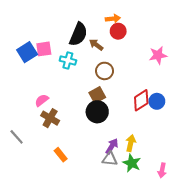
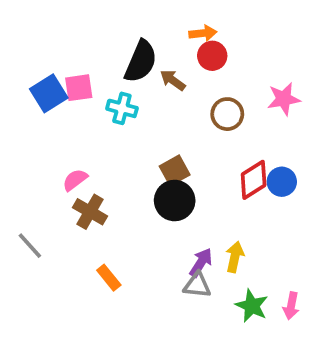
brown circle: (105, 71) -> (227, 114), moved
green star: (132, 163) -> (252, 306), moved

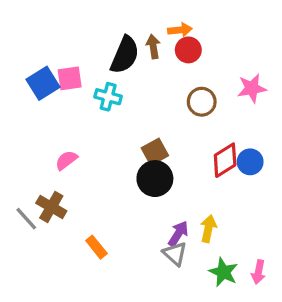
brown arrow: (173, 80) -> (153, 47), moved, turned 45
brown cross: (90, 212) -> (51, 207), moved
gray triangle: (197, 285) -> (175, 254), turned 36

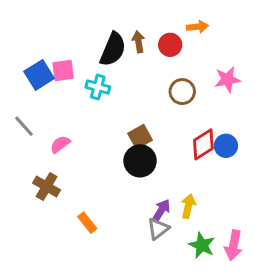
orange arrow: (180, 30) -> (197, 27), moved
gray line: (26, 219) -> (24, 126), moved
gray triangle: (175, 254) -> (158, 229), turned 40
pink arrow: (258, 272) -> (233, 245), size x1.4

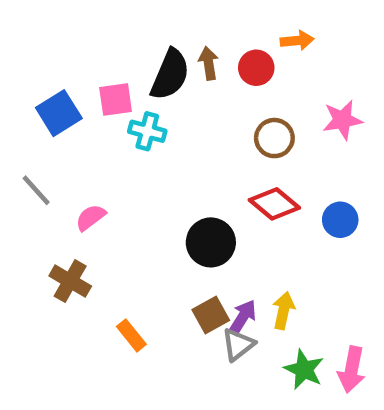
pink square: (63, 70) -> (116, 99), moved
brown square: (140, 137) -> (211, 315), moved
red diamond: (203, 144) -> (274, 204), moved, turned 72

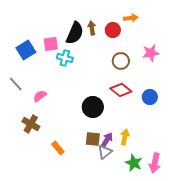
brown square: (211, 315) -> (93, 139), turned 35

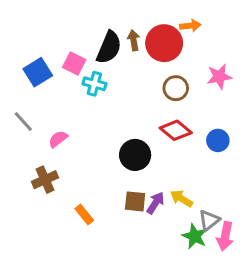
red circle: (113, 30) -> (164, 43), size x1.6
pink square: (51, 44) -> (74, 63), turned 35
brown cross: (31, 124) -> (45, 180), turned 36
yellow arrow: (125, 137) -> (182, 199), turned -70
gray triangle: (105, 152) -> (209, 220), moved

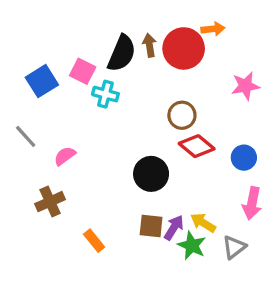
brown circle: (176, 88) -> (182, 115), moved
green star: (195, 236) -> (192, 246), moved
pink arrow: (225, 236) -> (252, 203), moved

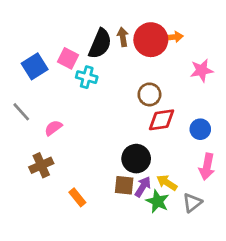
orange arrow: (213, 29) -> (174, 37), moved
red diamond: (197, 146) -> (162, 120), turned -48
black circle: (151, 174) -> (136, 159), moved

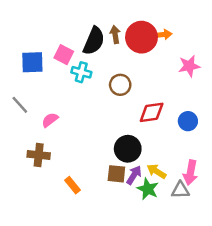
blue square: (35, 66) -> (32, 62), turned 30
brown circle: (149, 94) -> (120, 85), moved
brown cross: (41, 165) -> (39, 155), turned 30
pink arrow: (207, 167) -> (190, 173), moved
gray triangle: (192, 203) -> (180, 190), turned 36

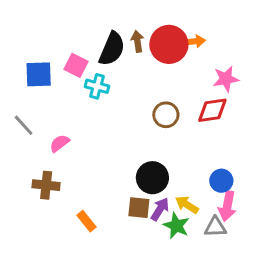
brown circle: (120, 85) -> (166, 115), moved
red diamond: (152, 112) -> (212, 110), moved
blue circle: (188, 121) -> (221, 181), moved

